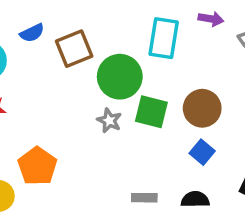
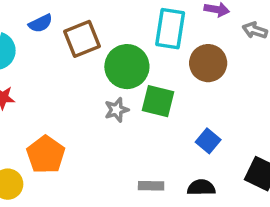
brown circle: (202, 108) -> (208, 63), moved
gray star: (109, 121) -> (117, 110), turned 30

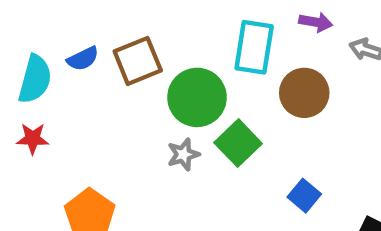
blue semicircle: (41, 23) -> (83, 59), moved
green square: (158, 101) -> (238, 143), turned 32

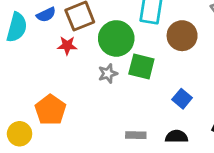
red star: (33, 139) -> (67, 45), moved
green square: (238, 143) -> (141, 66), turned -32

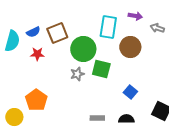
red star: (67, 45) -> (37, 54), moved

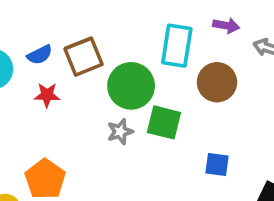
blue square: (130, 92) -> (217, 165), turned -32

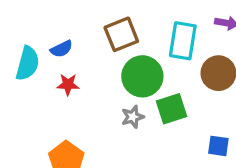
brown square: (84, 57) -> (121, 34), moved
green square: (164, 122) -> (171, 109), turned -32

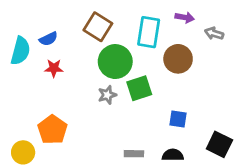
brown square: (121, 34) -> (98, 27), turned -36

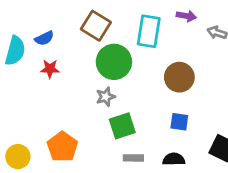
brown circle: (178, 59) -> (179, 77), moved
green square: (139, 88) -> (122, 126), moved
orange pentagon: (52, 130) -> (62, 147), moved

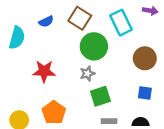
cyan rectangle: (149, 31) -> (121, 23), turned -35
blue semicircle: (44, 38) -> (46, 21), moved
red star: (50, 69) -> (44, 71), moved, size x1.5

